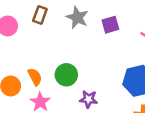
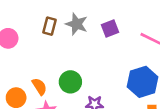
brown rectangle: (40, 15) -> (49, 26), moved

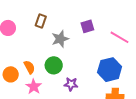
gray star: (77, 24) -> (60, 39), moved, turned 30

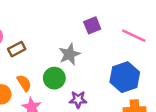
brown rectangle: (41, 21) -> (17, 49), moved, turned 48
gray star: (60, 39) -> (69, 54), moved

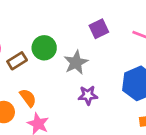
green circle: (54, 78) -> (44, 48), moved
purple star: (78, 100) -> (88, 95), moved

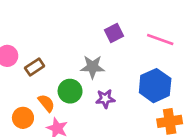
green circle: (44, 48) -> (70, 91), moved
gray star: (76, 62) -> (92, 67), turned 30

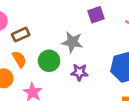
orange semicircle: (46, 103) -> (19, 59), moved

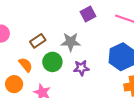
brown rectangle: (21, 35) -> (38, 41), moved

